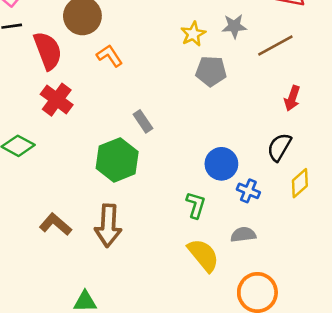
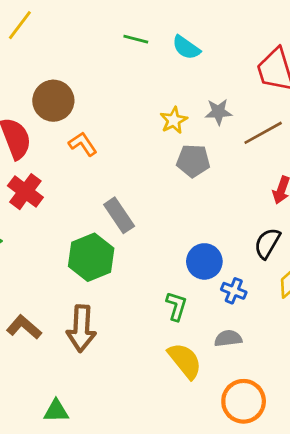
gray rectangle: (143, 121) -> (119, 215), size x1.4

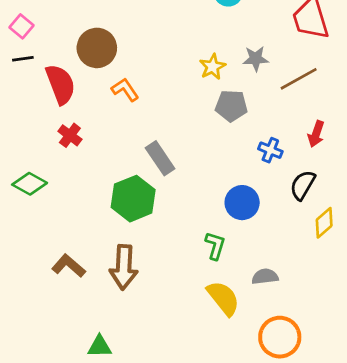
red cross: (25, 192) -> (70, 135), size x0.7
blue cross: (234, 291) -> (270, 150), moved

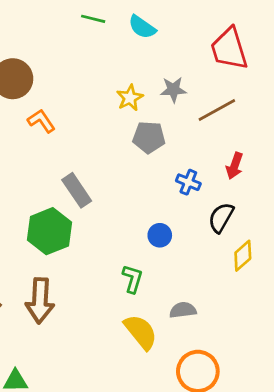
blue circle: (242, 203) -> (160, 235), size x0.7

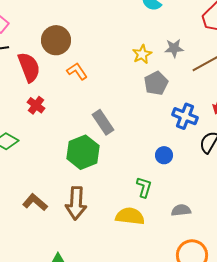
gray pentagon: (149, 137) -> (156, 83), turned -30
blue cross: (188, 182) -> (185, 116), size x1.4
yellow semicircle: (141, 332) -> (130, 216), moved, turned -44

